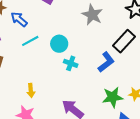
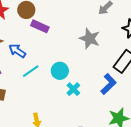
cyan cross: (71, 63) -> (73, 89), turned 32

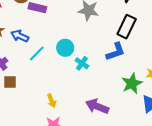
blue L-shape: (108, 84) -> (116, 52), turned 35

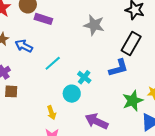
cyan circle: (65, 48) -> (72, 94), moved
cyan line: (37, 53) -> (53, 63), moved

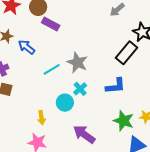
gray star: (94, 25) -> (77, 63), moved
black rectangle: (131, 44) -> (126, 53), moved
green star: (133, 101) -> (124, 121), turned 30

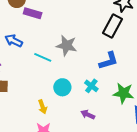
cyan line: (52, 69) -> (43, 57), turned 66
cyan cross: (80, 89) -> (91, 86), moved
purple arrow: (84, 134) -> (88, 115), size x0.6

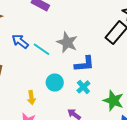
blue arrow: (14, 41) -> (20, 41), moved
blue L-shape: (109, 61) -> (84, 64), moved

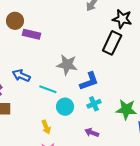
cyan line: (42, 49) -> (48, 89), moved
cyan cross: (83, 87) -> (94, 104), turned 32

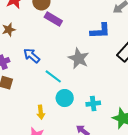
blue L-shape: (89, 81) -> (100, 31), moved

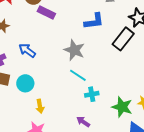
cyan line: (53, 76) -> (78, 75), moved
cyan circle: (65, 98) -> (25, 83), moved

